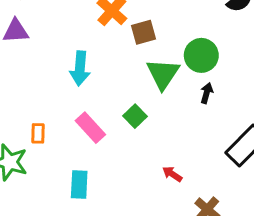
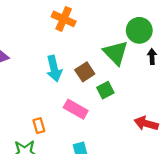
brown square: (143, 32) -> (85, 72), moved
green square: (135, 116) -> (105, 90), turned 35
red arrow: (172, 174) -> (146, 123), size x1.5

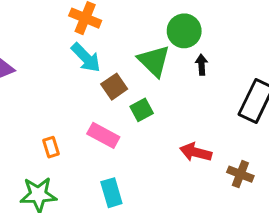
cyan arrow: (54, 69) -> (86, 58), moved, turned -30
orange rectangle: (39, 126) -> (51, 147), moved

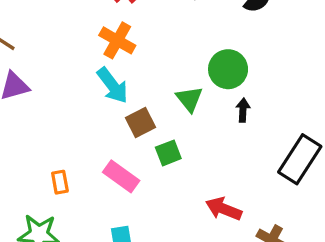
green triangle: (154, 61) -> (189, 99), size x0.7

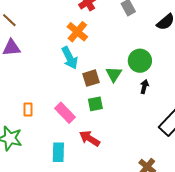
brown square: (141, 122) -> (91, 78), moved
red arrow: (224, 209) -> (90, 138), moved

